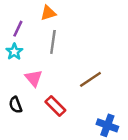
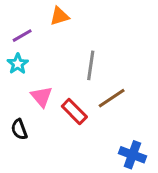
purple line: (18, 29) -> (22, 36), turned 35
gray line: (53, 42) -> (91, 65), moved
red rectangle: (55, 106) -> (74, 112), moved

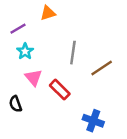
cyan star: (18, 64) -> (25, 51), moved
brown line: (112, 98) -> (102, 68), moved
blue cross: (132, 155) -> (93, 121), moved

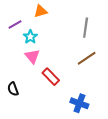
cyan star: (25, 51) -> (30, 37), moved
gray line: (73, 53) -> (86, 28), moved
pink triangle: (33, 78) -> (32, 56), moved

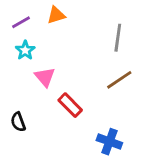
purple line: (15, 25) -> (21, 22), moved
cyan star: (30, 37) -> (25, 50), moved

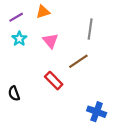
pink triangle: (45, 77) -> (50, 41), moved
brown line: (119, 80) -> (78, 61), moved
blue cross: (109, 142) -> (97, 112), moved

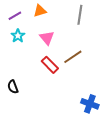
gray line: (90, 29) -> (80, 15), moved
red rectangle: (54, 81) -> (50, 65), moved

